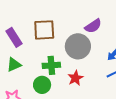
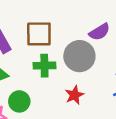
green cross: (51, 65) -> (44, 66), moved
green circle: (42, 85) -> (19, 101), moved

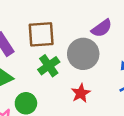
green cross: (44, 66) -> (49, 66), turned -30

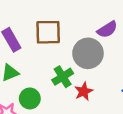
green cross: (49, 66) -> (63, 77), moved

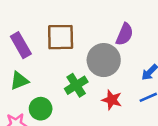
purple semicircle: (107, 29) -> (125, 34), turned -35
red star: (84, 91) -> (112, 100), moved, turned -30

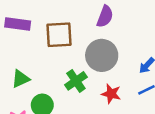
purple semicircle: (125, 34) -> (105, 16), moved
purple rectangle: (21, 45) -> (18, 24), moved, turned -50

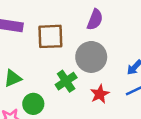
red star: (111, 94) -> (100, 94), turned 30

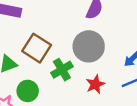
brown square: (50, 36) -> (37, 48), moved, turned 32

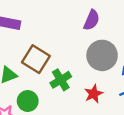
gray circle: (89, 46) -> (102, 55), moved

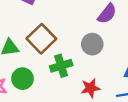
gray circle: (102, 55) -> (92, 44), moved, size x0.7

